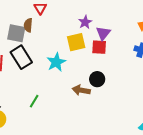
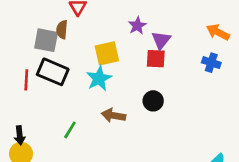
yellow square: (76, 42) -> (107, 53), moved
black rectangle: (21, 57) -> (53, 72), turned -35
brown arrow: (81, 90) -> (114, 115), moved

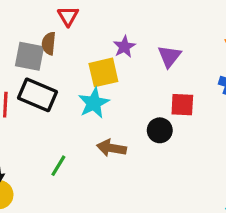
purple star: (137, 26) -> (124, 47), moved
red square: (156, 59) -> (182, 105), moved

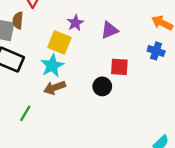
purple triangle: (169, 56) -> (110, 30), turned 30
yellow square: (103, 72) -> (59, 42), turned 35
brown arrow: (111, 148) -> (55, 88), moved, turned -30

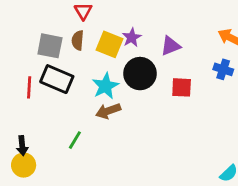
brown semicircle: (18, 20) -> (78, 40), moved
yellow square: (59, 42) -> (110, 44), moved
black circle: (102, 86) -> (140, 74), moved, size x1.5

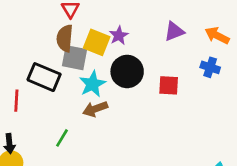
brown semicircle: (78, 40) -> (65, 38), size x1.4
gray square: (50, 46) -> (74, 58), moved
purple triangle: (170, 46) -> (174, 31), moved
red line: (29, 87) -> (16, 101), moved

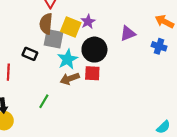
purple triangle: (174, 31) -> (128, 33), moved
black rectangle: (44, 77) -> (30, 54), size x0.6
red square: (169, 85) -> (92, 73), moved

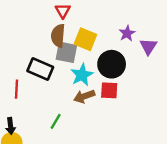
purple star: (88, 22) -> (127, 33), moved
purple triangle: (128, 33) -> (148, 46), turned -35
black rectangle: (30, 54) -> (40, 69), size x1.5

